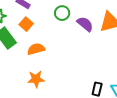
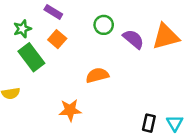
orange semicircle: (36, 49) -> (97, 75), moved

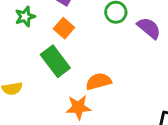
green rectangle: (31, 57) -> (55, 61), moved
orange semicircle: (97, 75) -> (99, 81), moved

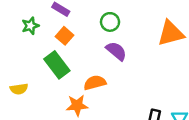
purple semicircle: (149, 28) -> (116, 51), moved

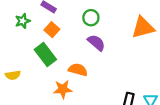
orange semicircle: (95, 83) -> (78, 70), turned 30

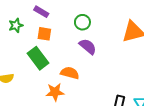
orange square: (52, 30) -> (44, 34), turned -32

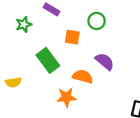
orange square: (44, 34) -> (72, 37), moved
purple semicircle: (88, 47) -> (105, 61), moved

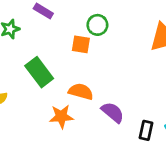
orange square: (72, 37) -> (81, 44), moved
purple semicircle: (105, 61) -> (113, 112), moved

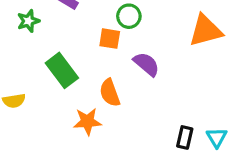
orange semicircle: (81, 92) -> (110, 93), turned -125
purple semicircle: (113, 112) -> (146, 64), moved

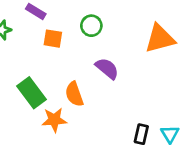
orange square: (110, 39) -> (53, 39), moved
green rectangle: (62, 70) -> (31, 93), moved

